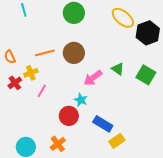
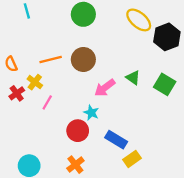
yellow cross: (31, 73) -> (35, 82), turned -32
orange cross: (58, 144) -> (75, 165), moved

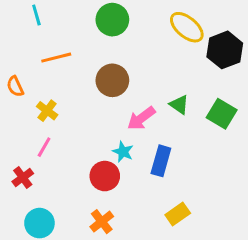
orange line: (51, 59) -> (56, 58), moved
red cross: (17, 93) -> (23, 178), moved
pink line: (47, 102) -> (44, 147), moved
blue rectangle: (116, 140) -> (161, 161), moved, turned 75

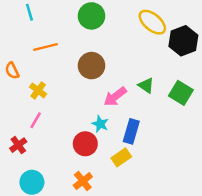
yellow rectangle: (178, 214) -> (121, 157), moved

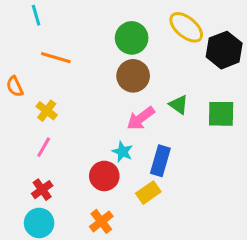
green circle: (91, 16) -> (132, 38), moved
orange line: (46, 47) -> (56, 58), turned 30
brown circle: (91, 66) -> (133, 76), moved
green square: (181, 93) -> (221, 114), turned -30
red cross: (18, 145) -> (42, 190), moved

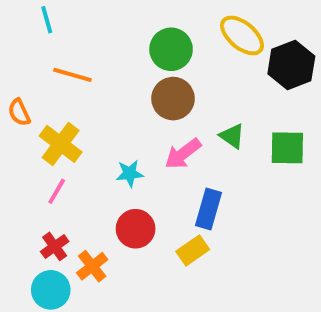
yellow cross: (47, 111) -> (61, 144), size x1.5
cyan star: (122, 152) -> (130, 174), moved, turned -30
orange cross: (101, 221) -> (92, 266), moved

